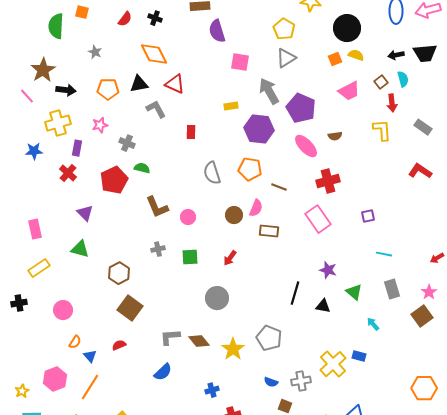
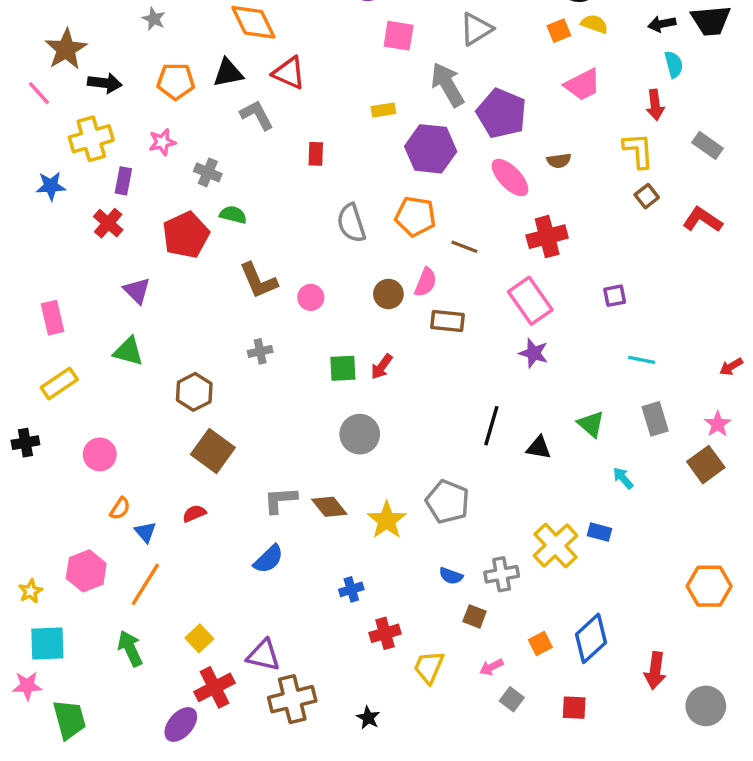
brown square: (381, 82) -> (647, 196), moved
green square: (190, 257) -> (343, 368), moved
purple star: (328, 270) -> (534, 353), moved

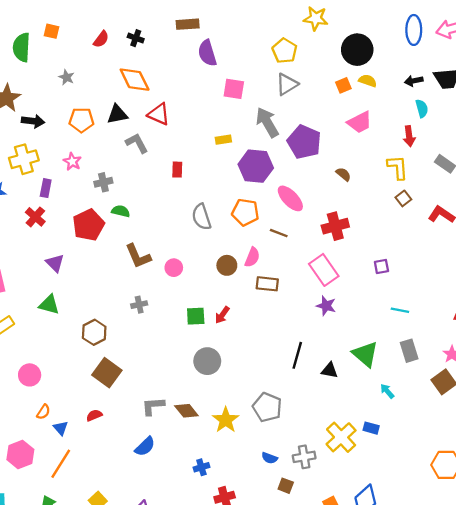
pink star: (162, 142) -> (72, 162), turned -30
brown semicircle: (559, 161) -> (343, 174), turned -133
gray cross: (208, 172) -> (103, 182), turned -36
pink ellipse: (510, 178) -> (290, 198), moved
green triangle: (591, 424) -> (365, 354), size x1.4

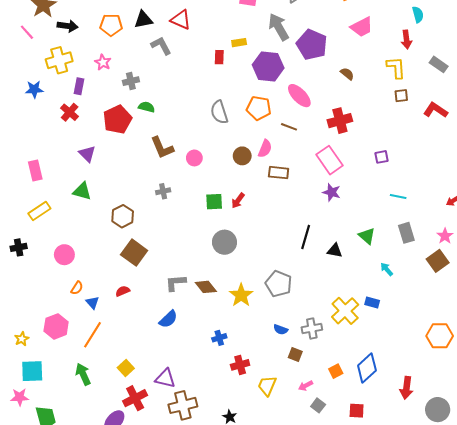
red rectangle: (177, 170) -> (219, 57), moved
brown square: (403, 198) -> (401, 96), turned 32
green triangle: (365, 354) -> (367, 236), size x0.7

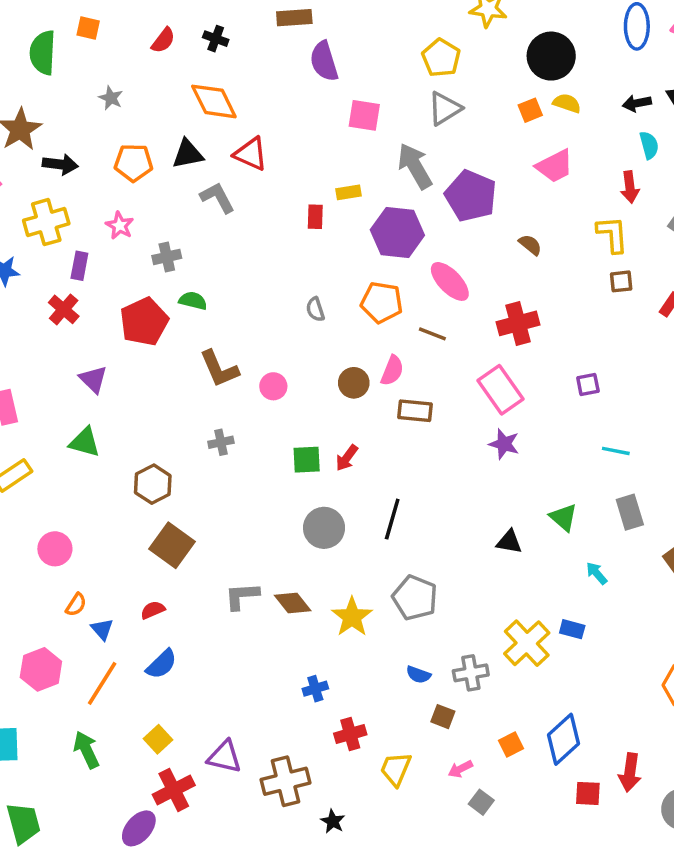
gray semicircle: (219, 112) -> (315, 309), size x0.6
black line: (306, 237) -> (392, 519), moved
blue semicircle: (168, 319) -> (162, 664), moved
brown cross: (183, 405) -> (286, 781), moved
red square: (357, 411) -> (588, 793), moved

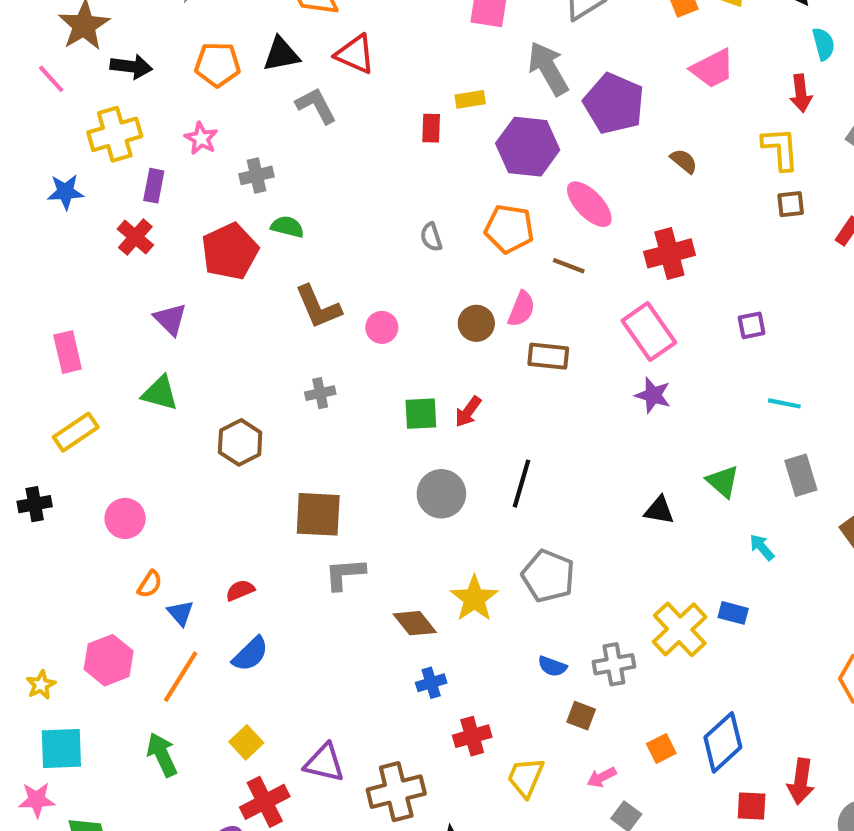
brown square: (172, 545) -> (318, 514), moved, turned -33
brown diamond: (293, 603) -> (415, 623), moved

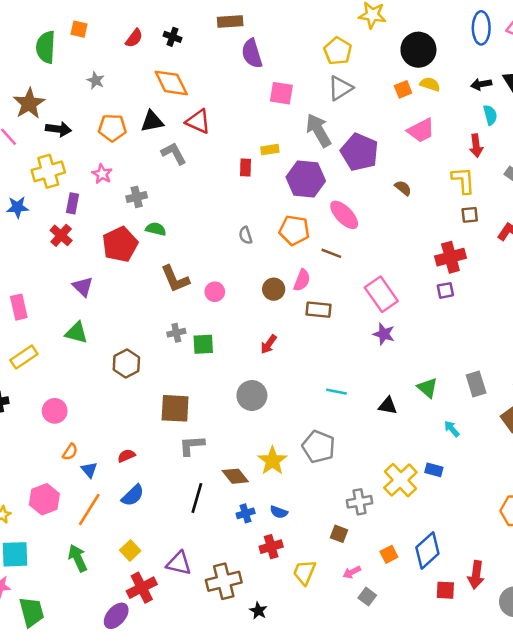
red cross: (669, 253) -> (450, 257), moved
cyan line: (784, 403) -> (336, 392), moved
green square: (421, 414) -> (203, 344), moved
black line: (522, 484) -> (197, 498), moved
blue semicircle: (552, 666) -> (279, 512), moved

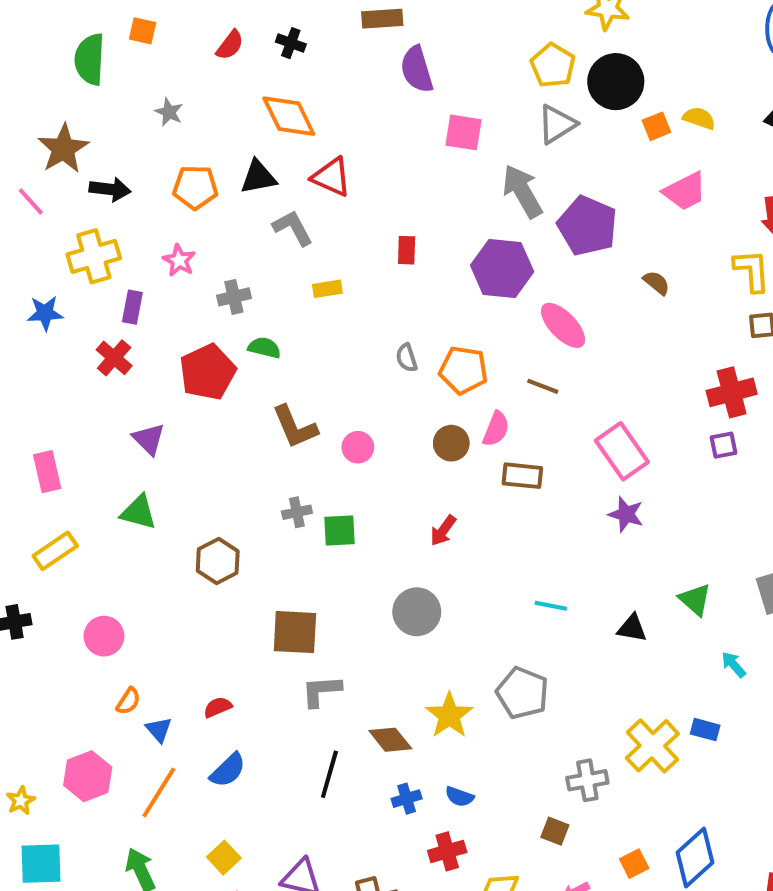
black circle: (418, 50) -> (616, 82), moved
yellow rectangle: (270, 150) -> (327, 289), moved
orange pentagon: (294, 230) -> (463, 370), moved

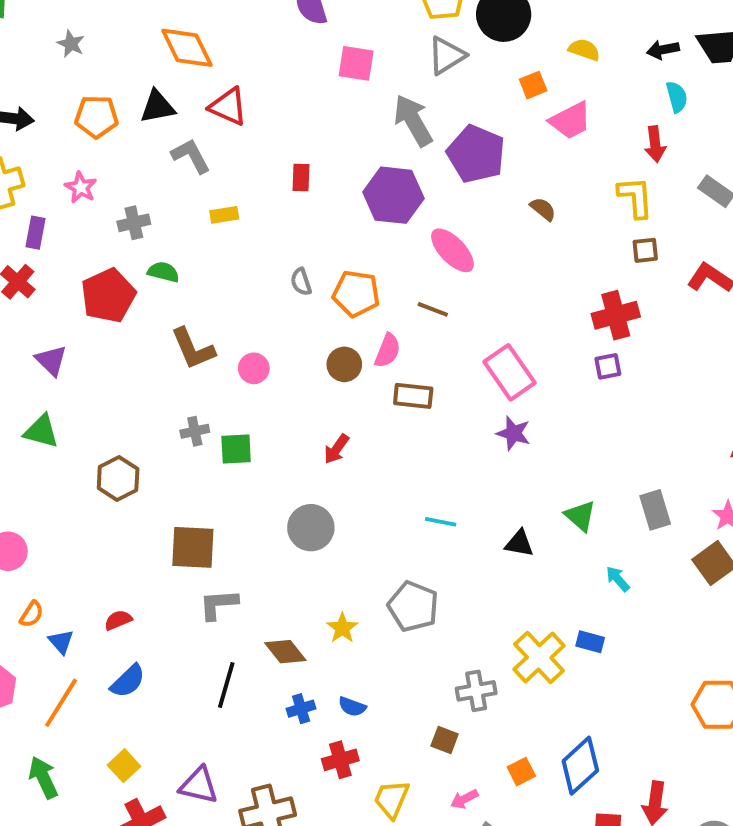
orange square: (656, 126) -> (533, 85), moved
yellow star: (449, 715) -> (342, 628), size x0.7

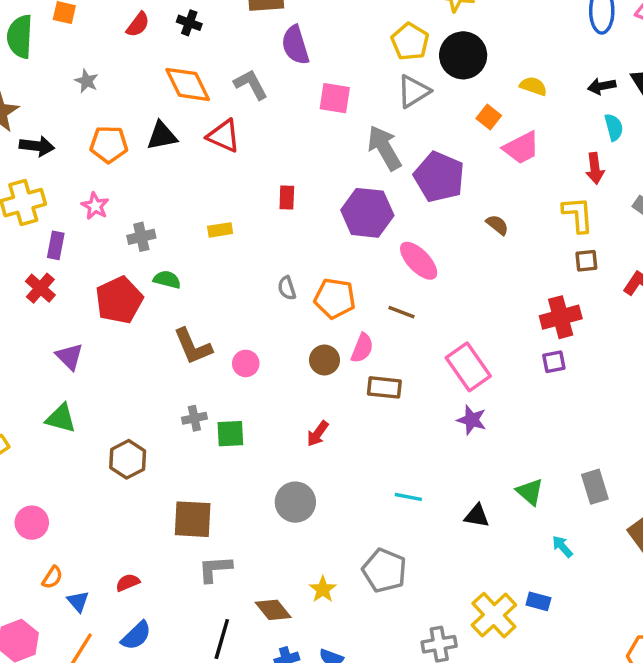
orange square: (533, 85) -> (489, 117), turned -30
gray L-shape: (191, 156) -> (251, 84), moved

